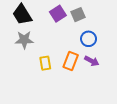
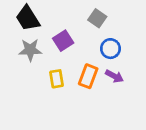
purple square: (58, 14) -> (63, 41), moved
gray square: (78, 15) -> (97, 18), turned -32

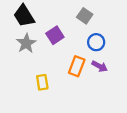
gray star: (30, 50) -> (26, 43), turned -30
yellow rectangle: (57, 79) -> (42, 82), moved

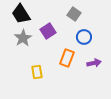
purple arrow: (100, 66) -> (94, 63), moved, turned -40

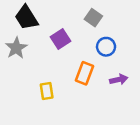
gray star: (23, 38) -> (16, 48), moved

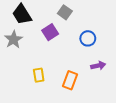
gray square: (93, 18) -> (65, 12), moved
orange rectangle: (85, 73) -> (70, 80), moved

